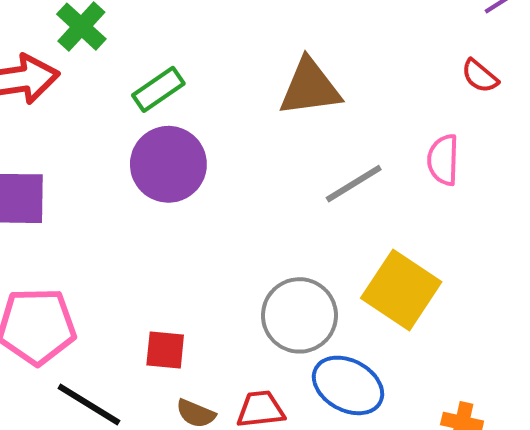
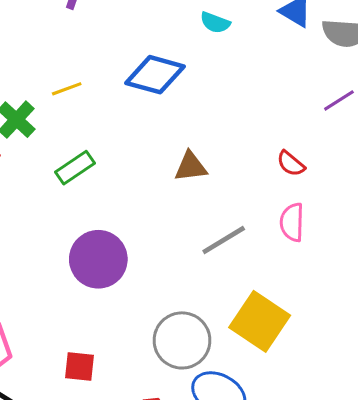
red semicircle: (480, 76) -> (291, 164), moved
brown triangle: (310, 87) -> (191, 167), size x0.7
purple circle: (168, 164) -> (98, 259), moved

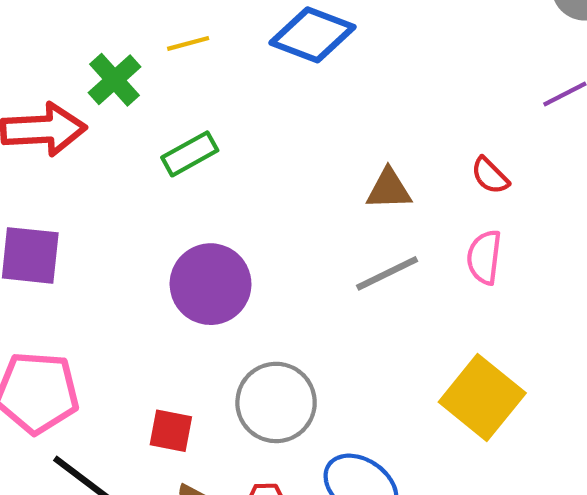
brown triangle: (191, 167) -> (389, 189), moved
yellow square: (260, 321) -> (482, 398), moved
gray circle: (182, 340) -> (276, 402), moved

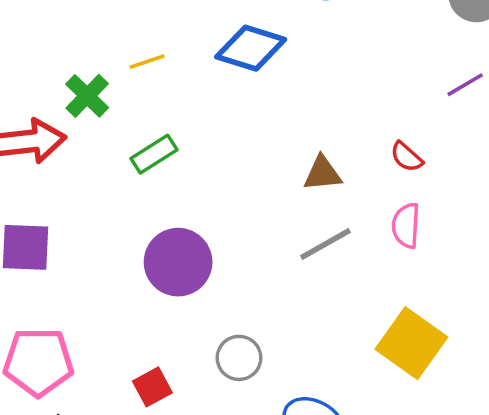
gray circle: (276, 402) -> (239, 358), size x0.7
red square: (171, 431) -> (152, 387), turned -36

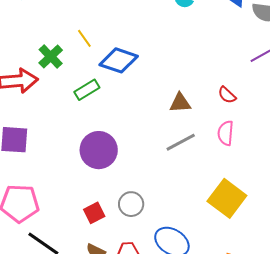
blue diamond: (251, 48) -> (119, 60), moved
yellow line: (147, 62) -> (84, 38), turned 72
red square: (152, 387) -> (94, 213), moved

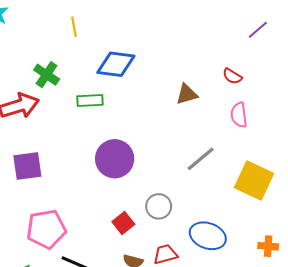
yellow line: (84, 38) -> (74, 27), moved, turned 36
green rectangle: (87, 90) -> (90, 101), turned 40
gray line: (181, 142) -> (201, 159), moved

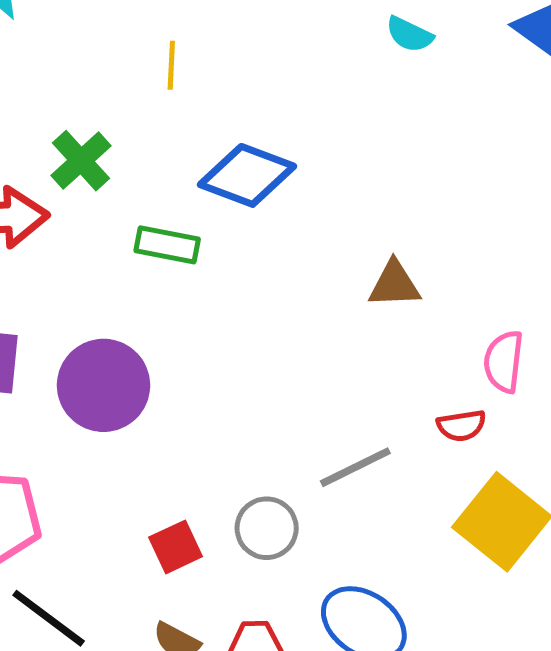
red semicircle: (232, 76) -> (461, 426), moved, turned -54
purple circle: (115, 159) -> (104, 385), moved
gray line: (201, 159) -> (355, 467), moved

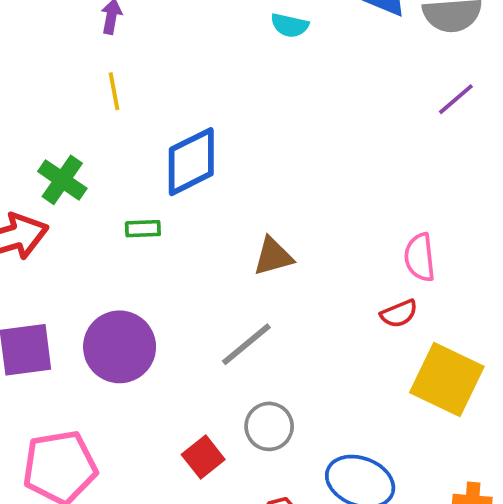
blue diamond: (247, 175) -> (191, 162), turned -34
green rectangle: (167, 245) -> (143, 229), size x0.7
brown triangle: (394, 284) -> (273, 256), moved
gray line: (355, 467) -> (246, 344), moved

